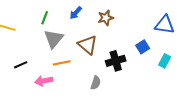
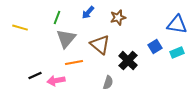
black cross: (116, 61) -> (128, 61), turned -30
cyan rectangle: (165, 61) -> (177, 53), moved, turned 40
black line: (21, 65) -> (35, 76), moved

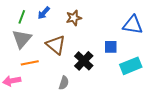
green line: (57, 18) -> (22, 17), moved
blue square: (155, 47) -> (111, 47), turned 32
cyan rectangle: (177, 53) -> (131, 66), moved, size x1.5

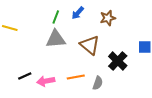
gray triangle: (22, 39) -> (56, 39), turned 45
orange line: (30, 63) -> (76, 77), moved

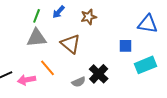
black cross: (118, 61) -> (99, 74), moved
orange line: (76, 77) -> (48, 68), moved, turned 60
gray semicircle: (98, 83) -> (79, 82), turned 48

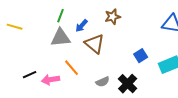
blue arrow: (59, 12) -> (82, 26), moved
blue square: (126, 46) -> (141, 56), moved, turned -32
black cross: (99, 74) -> (128, 84), moved

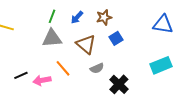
blue arrow: (82, 26) -> (77, 17), moved
blue square: (141, 56) -> (116, 38), moved
gray semicircle: (103, 82) -> (97, 68), moved

